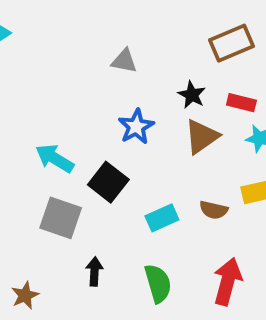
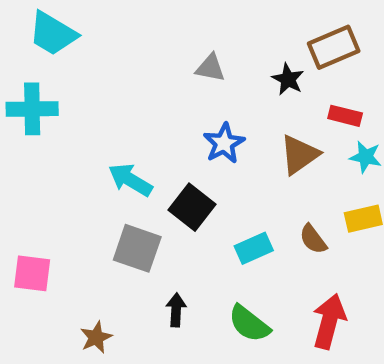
black star: (192, 95) -> (288, 79), moved
brown semicircle: (214, 210) -> (313, 239), turned 40
green semicircle: (158, 283) -> (249, 324), turned 144

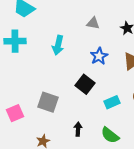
cyan arrow: (130, 180) -> (58, 45), moved, turned -108
gray square: (137, 248) -> (48, 102), moved
pink square: (32, 273) -> (15, 113), turned -30

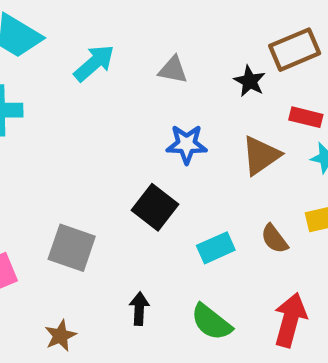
cyan arrow: (58, 45) -> (94, 63), moved, turned -144
blue star: (99, 56) -> (187, 144), turned 30

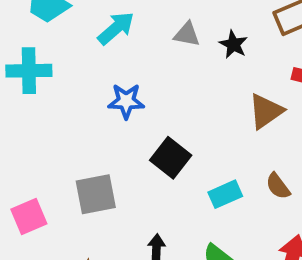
black star: (250, 81) -> (233, 44), moved
blue star: (187, 144) -> (126, 101), moved
gray square: (72, 248) -> (96, 194), turned -30

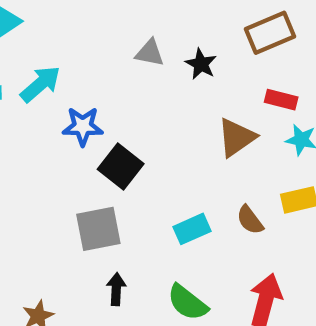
cyan arrow: (116, 28) -> (40, 84), moved
black square: (171, 158) -> (121, 166), moved
gray square: (96, 194) -> (98, 229), moved

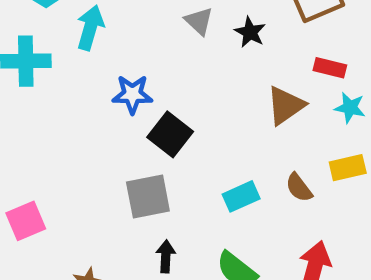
gray triangle: (150, 53) -> (199, 21), turned 32
cyan arrow: (40, 84) -> (90, 28), moved, turned -33

